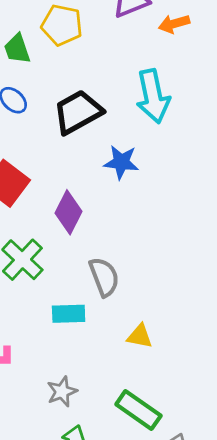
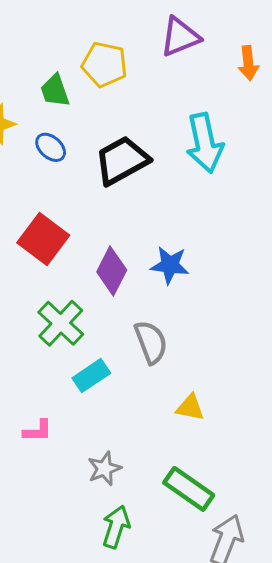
orange arrow: (174, 24) -> (248, 63), moved, turned -80
blue star: (121, 162) -> (170, 265), moved
cyan rectangle: (69, 314) -> (91, 376), moved, turned -32

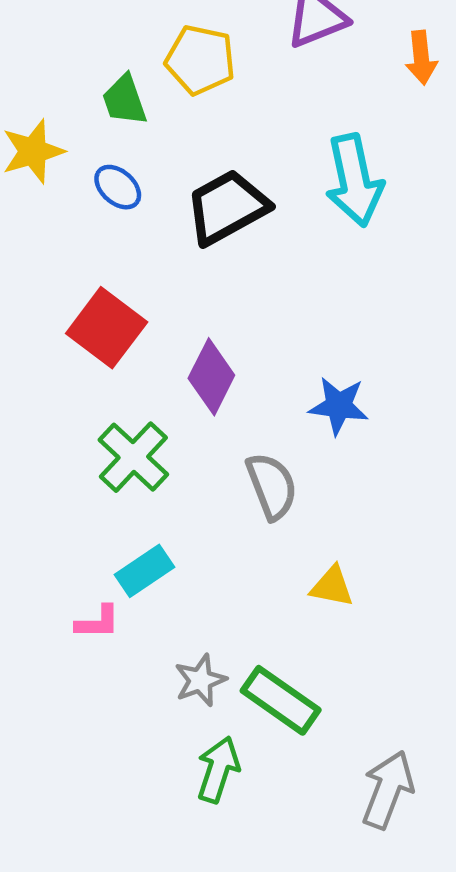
blue star: (170, 265) -> (339, 406), moved
cyan rectangle: (91, 376) -> (145, 571), moved
green rectangle: (189, 489) -> (281, 700), moved

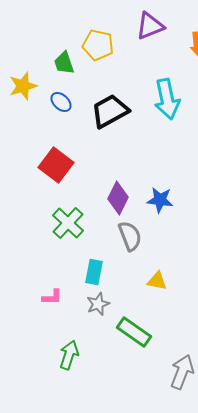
purple diamond: (211, 377) -> (118, 198), moved
cyan rectangle: (145, 571) -> (94, 272), moved, turned -45
gray star: (200, 680) -> (98, 304), moved
green arrow: (218, 770) -> (69, 355), moved

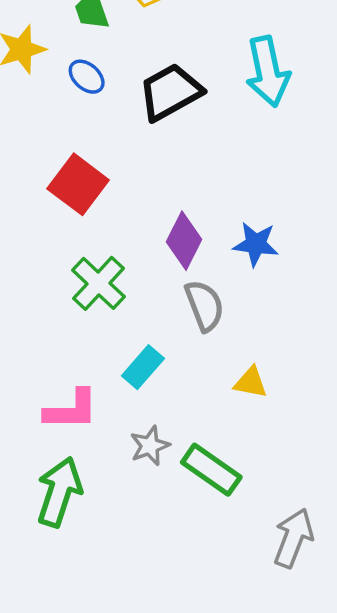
cyan rectangle: (94, 272) -> (143, 367), turned 30
pink L-shape: (52, 297) -> (71, 410), size x1.6
gray star: (98, 304) -> (150, 446), moved
green arrow: (69, 355) -> (59, 492), moved, size x1.4

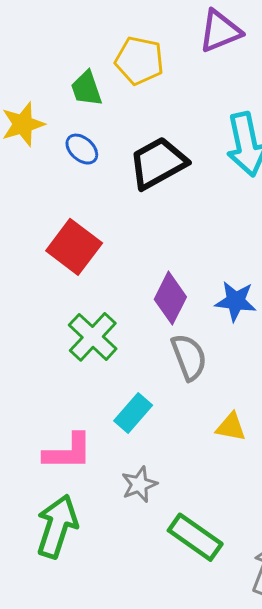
green rectangle: (211, 470) -> (195, 537), moved

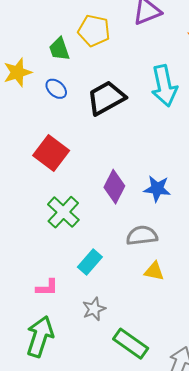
gray semicircle: (189, 357) -> (142, 236), moved, turned -76
pink L-shape: (68, 452) -> (47, 288), size x0.7

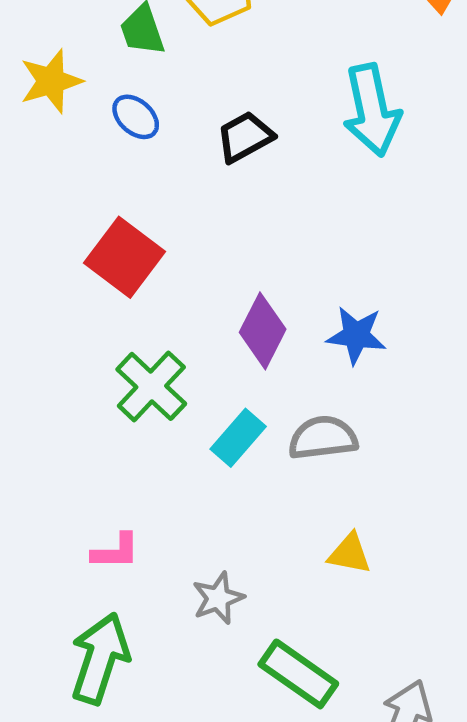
black trapezoid: (106, 98) -> (245, 137), size x0.7
cyan rectangle: (90, 262) -> (238, 438), moved
yellow triangle: (154, 271) -> (350, 554), moved

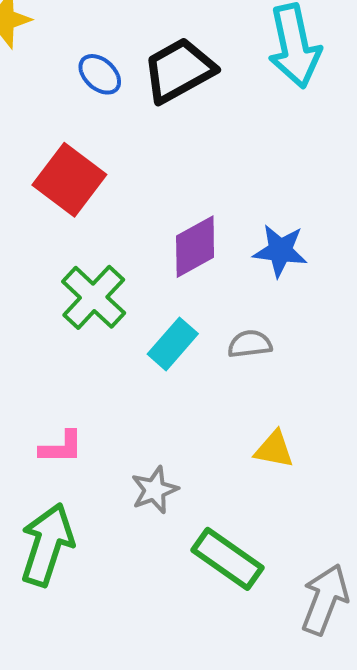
blue ellipse: (136, 117) -> (100, 74), moved
black trapezoid: (245, 137) -> (179, 70), size x1.4
purple diamond: (263, 331) -> (195, 247), turned 34
gray semicircle: (323, 438) -> (250, 344), size x0.7

